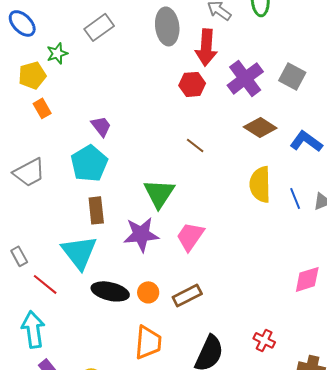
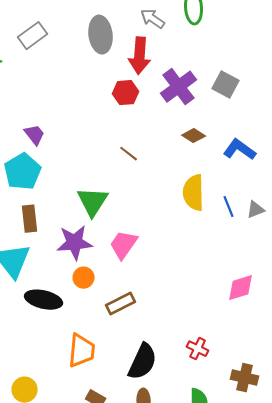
brown diamond: (260, 127) -> (194, 136), size x0.7
orange circle: (148, 292) -> (84, 278), moved

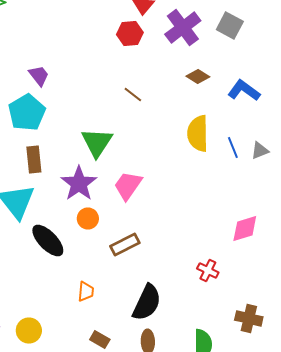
purple star: (75, 243) -> (79, 184), turned -30
black ellipse: (44, 300) -> (48, 240), turned 33
red cross: (198, 349) -> (208, 270), moved
orange trapezoid: (82, 351) -> (86, 292), size x0.6

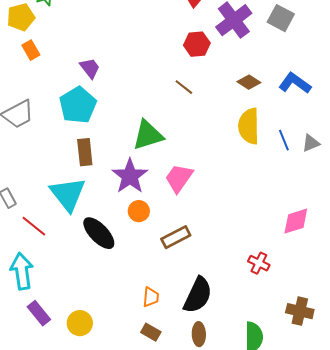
red hexagon: (130, 34) -> (197, 44), moved
brown diamond: (198, 76) -> (249, 82), moved
green triangle: (97, 142) -> (148, 135), turned 40
orange trapezoid: (86, 292) -> (151, 297), moved

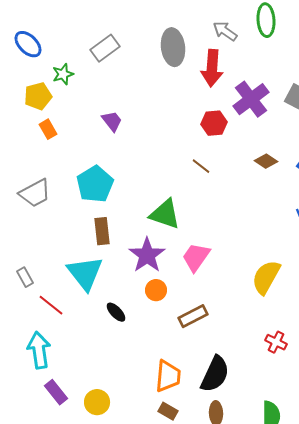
purple trapezoid: (90, 68) -> (112, 121), moved
yellow semicircle: (249, 126) -> (266, 277), moved, turned 30
green triangle: (148, 135) -> (165, 214), turned 36
black ellipse: (99, 233) -> (116, 312), size x0.6
orange trapezoid: (151, 297) -> (168, 376), size x1.6

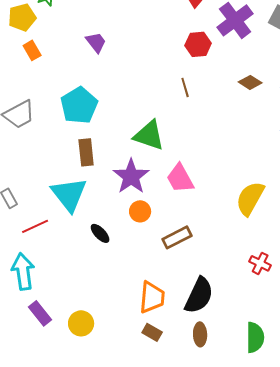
brown line: (201, 166) -> (185, 87), turned 36
pink trapezoid: (196, 257) -> (180, 178), turned -64
red line: (51, 305) -> (35, 226), turned -64

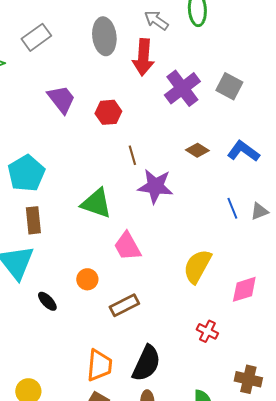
purple trapezoid: (96, 42) -> (61, 99), moved, size x1.4
red hexagon: (198, 44) -> (108, 112), moved
purple star: (131, 176) -> (155, 186), moved, turned -30

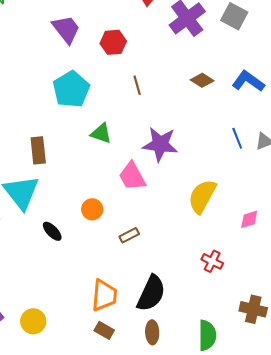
cyan pentagon: (26, 173) -> (71, 89), moved
purple star: (155, 186) -> (160, 144), moved
green triangle: (96, 203) -> (101, 133), size x0.7
pink diamond: (244, 289) -> (249, 219), size x0.7
brown rectangle: (124, 305) -> (129, 235), size x0.7

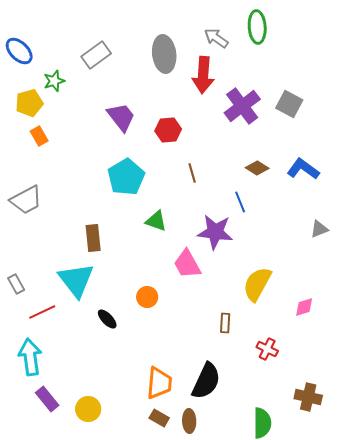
blue line: (237, 138) -> (240, 202), moved
brown rectangle: (129, 235) -> (225, 323), moved, turned -60
brown ellipse: (152, 332) -> (189, 421), moved

